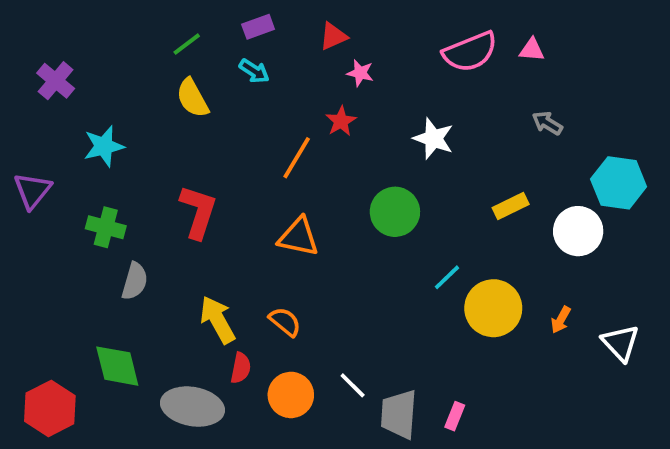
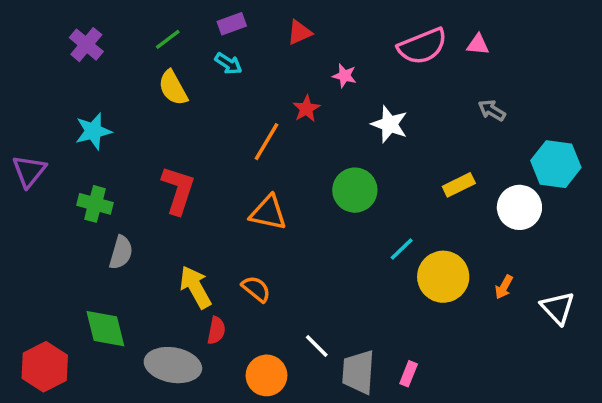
pink star: (360, 73) -> (344, 76), moved
purple cross: (56, 81) -> (86, 45), moved
orange circle: (291, 395) -> (267, 375), moved

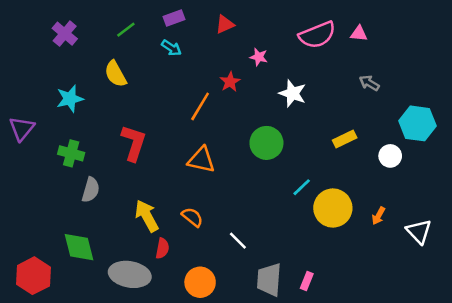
yellow semicircle: (173, 88) -> (115, 74), moved
white circle: (519, 207) -> (390, 156), size x0.7
white line: (317, 346) -> (238, 241), moved

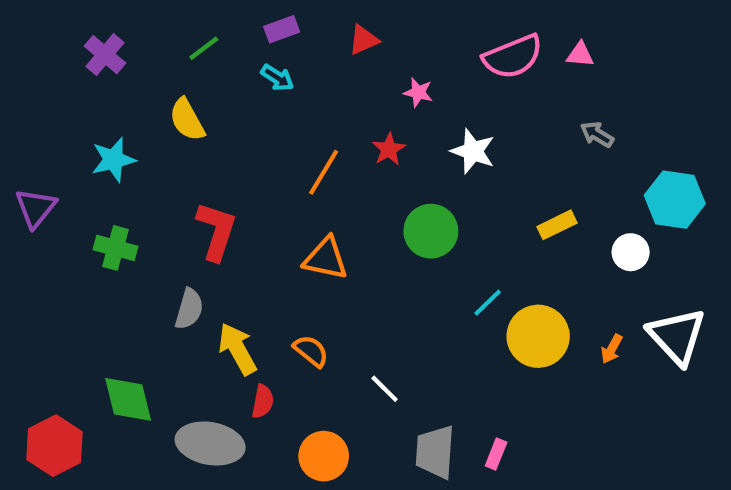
red star: (230, 82) -> (389, 149), moved
gray semicircle: (91, 190) -> (189, 309), moved
white triangle: (419, 231) -> (677, 336), moved, size x1.4

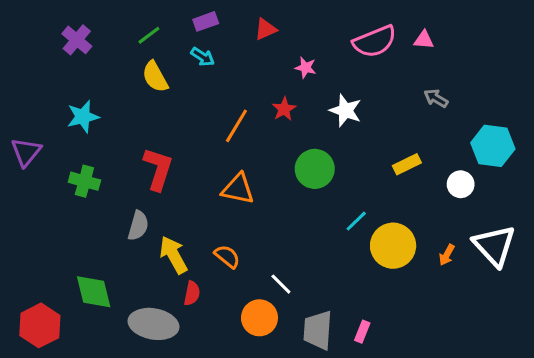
yellow semicircle: (187, 120) -> (155, 77), moved
orange circle: (324, 456) -> (259, 318), moved

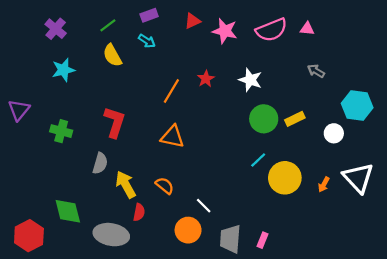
pink star: (306, 68) -> (225, 31), moved, size x1.6
cyan star: (83, 117) -> (63, 70), moved
green circle: (315, 169) -> (264, 119), moved

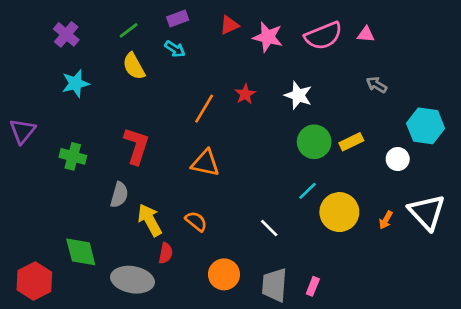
white line: (204, 206) -> (269, 228), moved

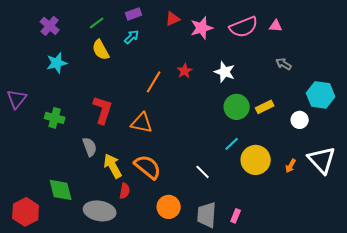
pink star: (268, 37) -> (202, 28), turned -30
cyan arrow: (175, 49) -> (132, 37), turned -77
orange triangle: (205, 163) -> (142, 123), moved
gray semicircle: (119, 195) -> (90, 147), turned -36
orange semicircle: (196, 221) -> (148, 167), size x1.6

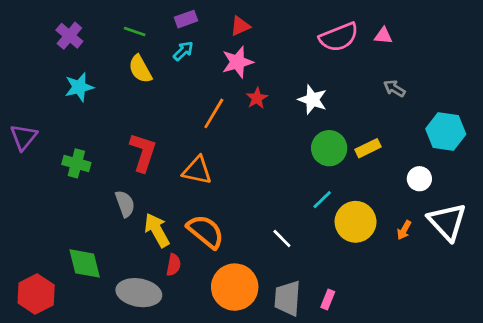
green line: (97, 23) -> (135, 32), turned 56
pink star: (202, 28) -> (237, 62), moved
white circle: (300, 120) -> (419, 179), moved
orange circle: (169, 207) -> (235, 287), size x1.4

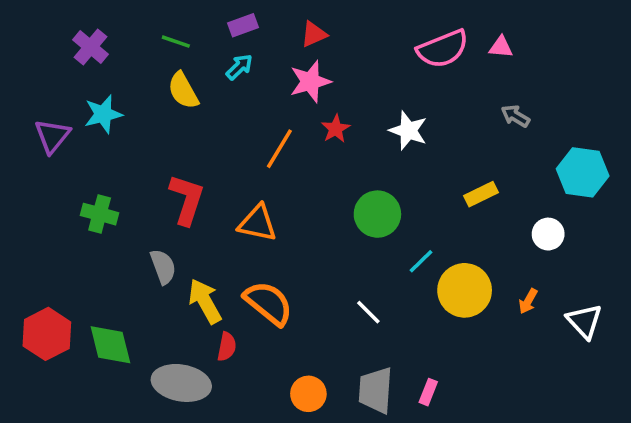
purple triangle: (24, 137) -> (52, 136), moved
green circle: (329, 148) -> (377, 214), moved
white triangle: (447, 222) -> (584, 321), moved, size x0.7
orange circle: (235, 287) -> (308, 394), moved, size x0.6
red hexagon: (36, 294) -> (47, 334), moved

